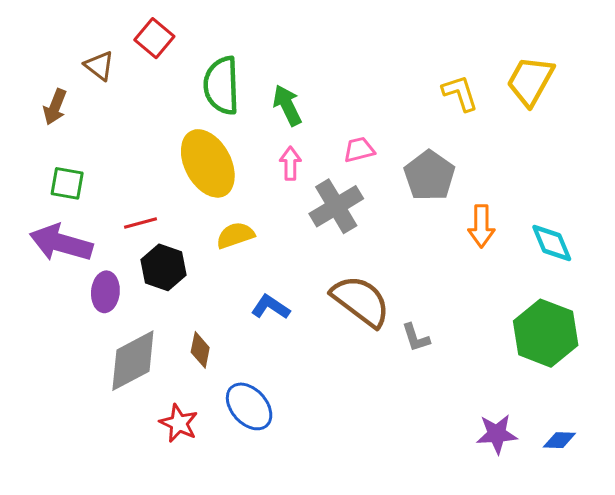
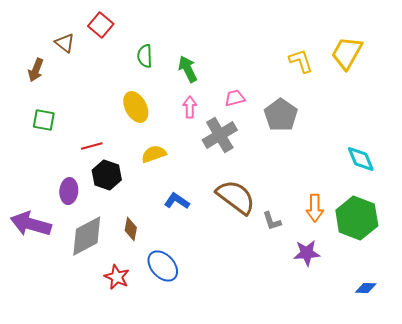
green semicircle: (222, 85) -> (145, 56), size x0.6
yellow ellipse: (208, 163) -> (136, 107), size x0.7
orange arrow: (481, 226) -> (315, 208), moved
purple arrow: (61, 243) -> (31, 224), moved
purple star: (497, 434) -> (307, 253), moved

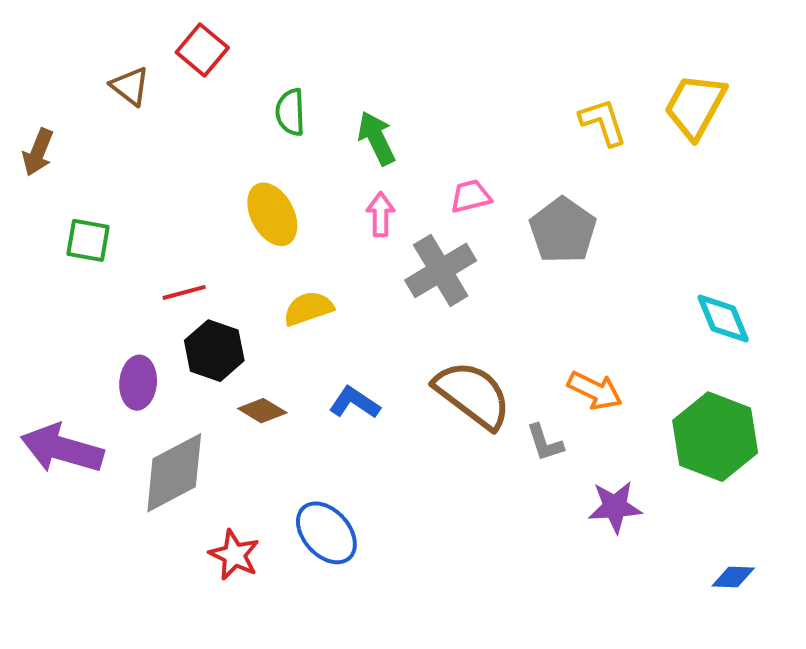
brown arrow: (36, 70) -> (38, 152), moved
orange arrow: (315, 208) -> (595, 391), moved, turned -64
brown diamond: (131, 229) -> (262, 411), moved, turned -70

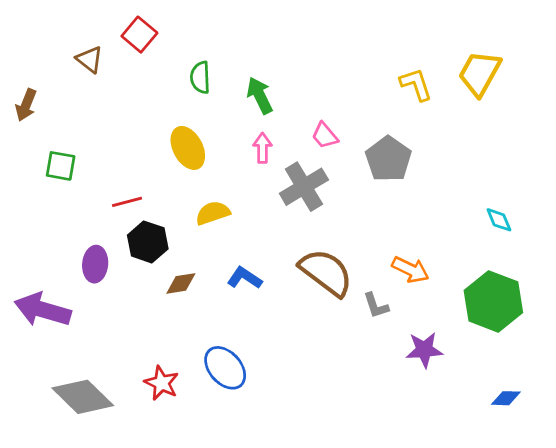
pink trapezoid: (471, 196) -> (325, 136), turned -116
cyan diamond: (723, 318) -> (499, 220), size x0.7
brown diamond: (262, 411) -> (181, 283), turned -40
gray diamond: (174, 473) -> (83, 397), moved, turned 72

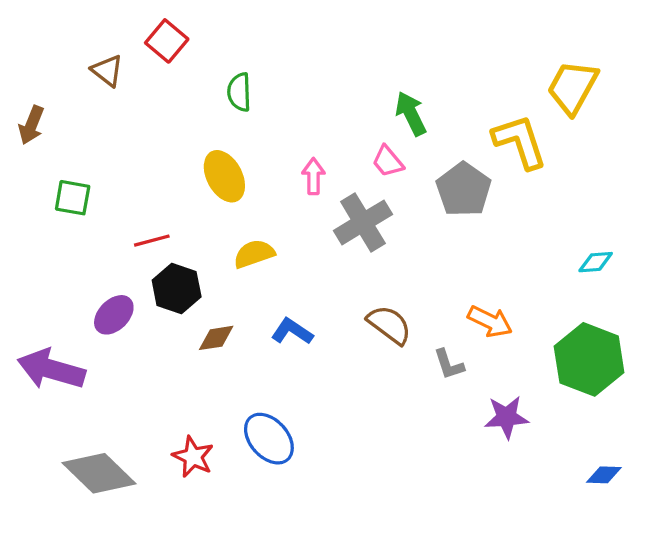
yellow L-shape: (416, 84) -> (520, 142), moved, size x1.4
green arrow: (260, 95) -> (411, 114), moved
cyan diamond: (499, 220) -> (596, 262), turned -72
purple ellipse: (95, 264) -> (114, 315), turned 40
brown semicircle: (326, 272) -> (389, 325), size x0.7

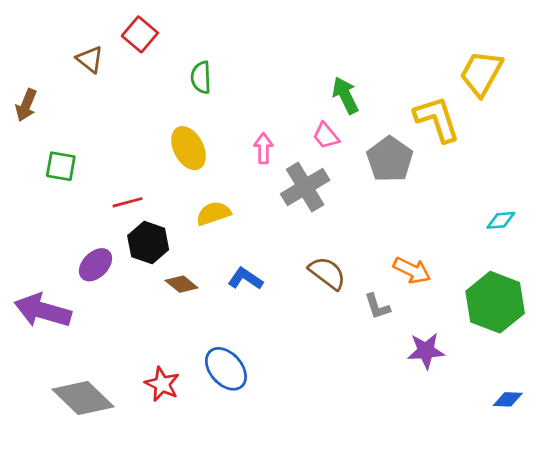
brown diamond: (216, 338) -> (182, 284), turned 48

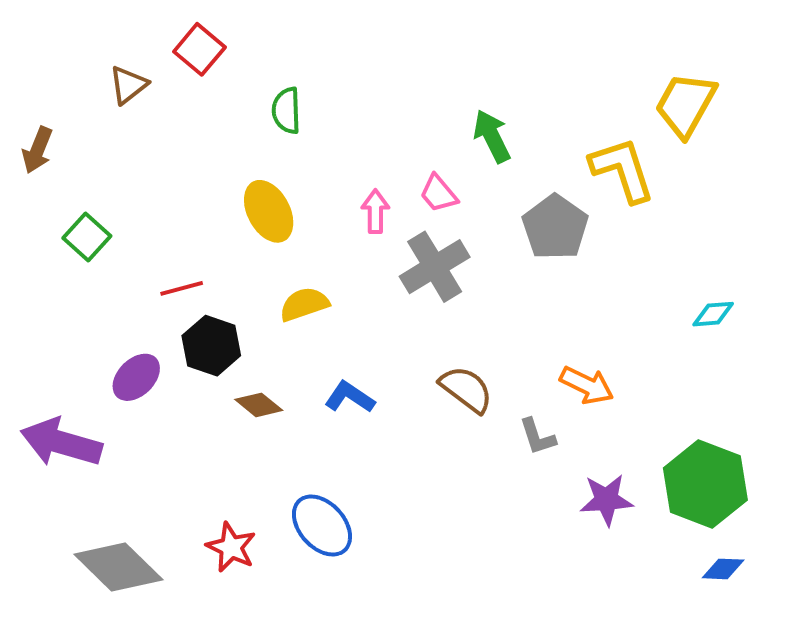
brown triangle: (90, 59) -> (128, 85), turned 44
pink trapezoid: (326, 136) -> (439, 194), moved
green square: (61, 166) -> (87, 237), turned 32
green hexagon: (495, 302) -> (705, 484), moved

